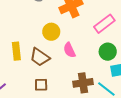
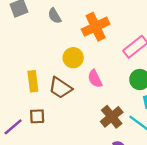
brown cross: (83, 83) -> (112, 117), turned -30
brown square: (41, 85) -> (37, 116), moved

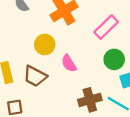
brown cross: (112, 117) -> (90, 100), turned 30

